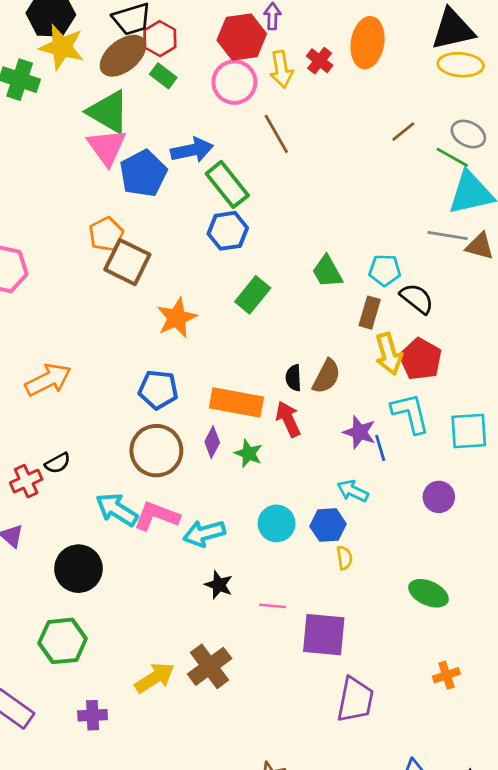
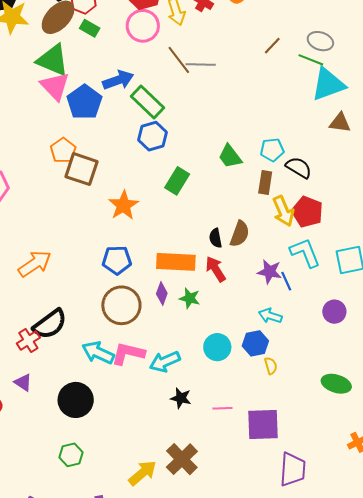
gray line: (448, 236) -> (201, 65), moved
black semicircle: (58, 463) -> (50, 324), size x1.8
green hexagon: (63, 641) -> (71, 455), size x0.7

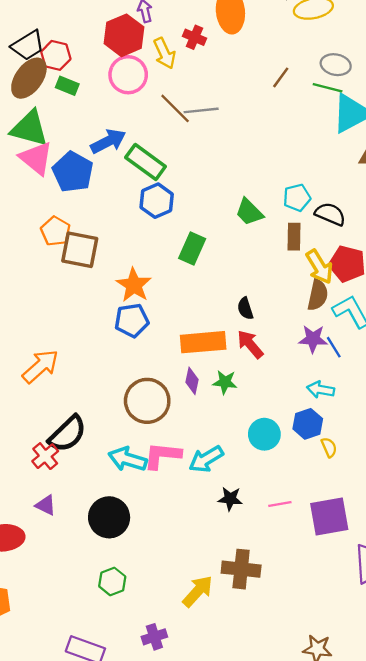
brown semicircle: (240, 234) -> (318, 295), moved
blue pentagon: (117, 260) -> (132, 320), moved
brown cross: (182, 459) -> (241, 569), turned -32

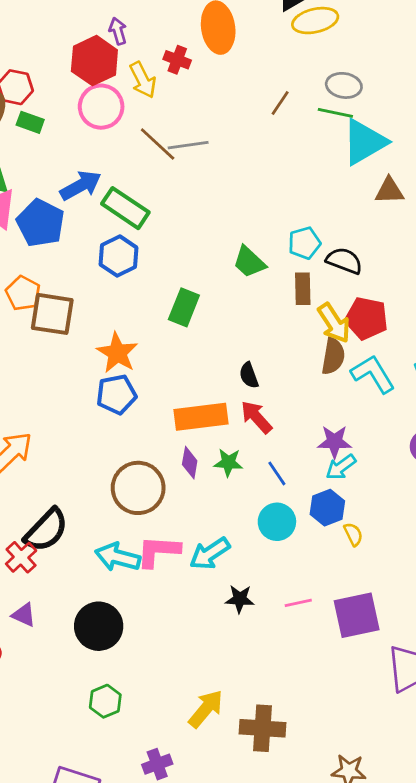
blue hexagon: (157, 201) -> (118, 256), moved
purple star: (313, 339) -> (334, 442), moved
blue line: (334, 347) -> (277, 473), moved
cyan arrow: (321, 390) -> (341, 467), turned -44
brown cross: (241, 569) -> (262, 728), moved

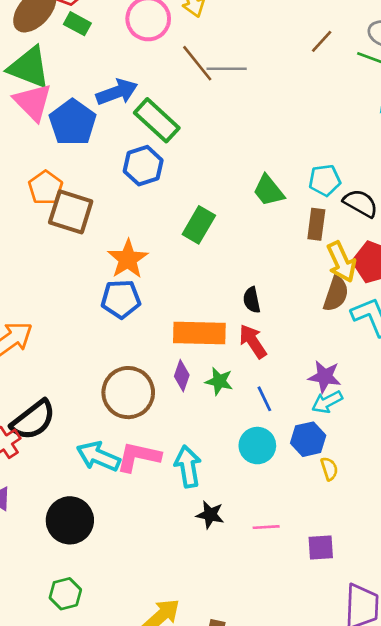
cyan arrow: (210, 554) -> (188, 466), turned 105
purple square: (357, 615) -> (321, 547), size x0.6

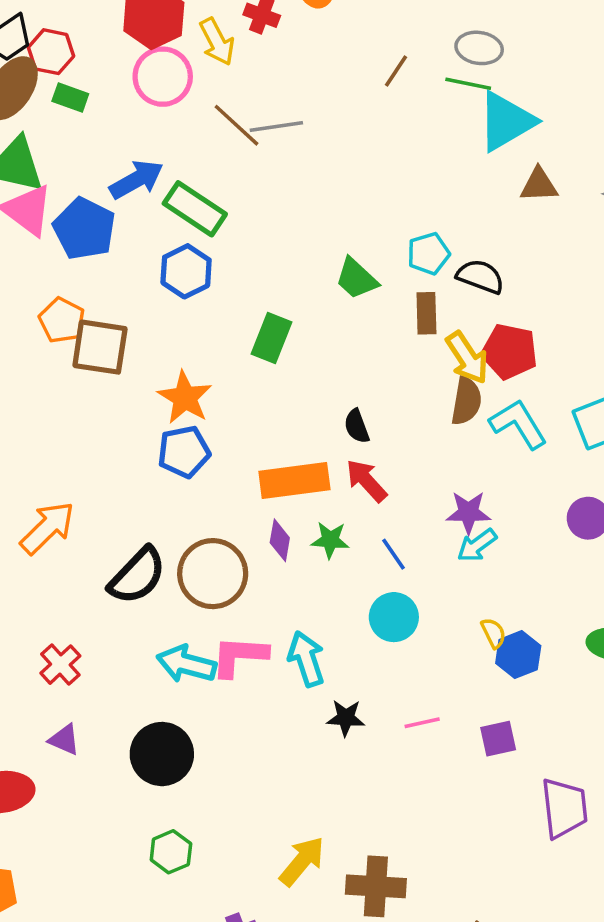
black semicircle: (33, 420) -> (137, 576), moved
blue hexagon: (308, 439) -> (518, 655), moved

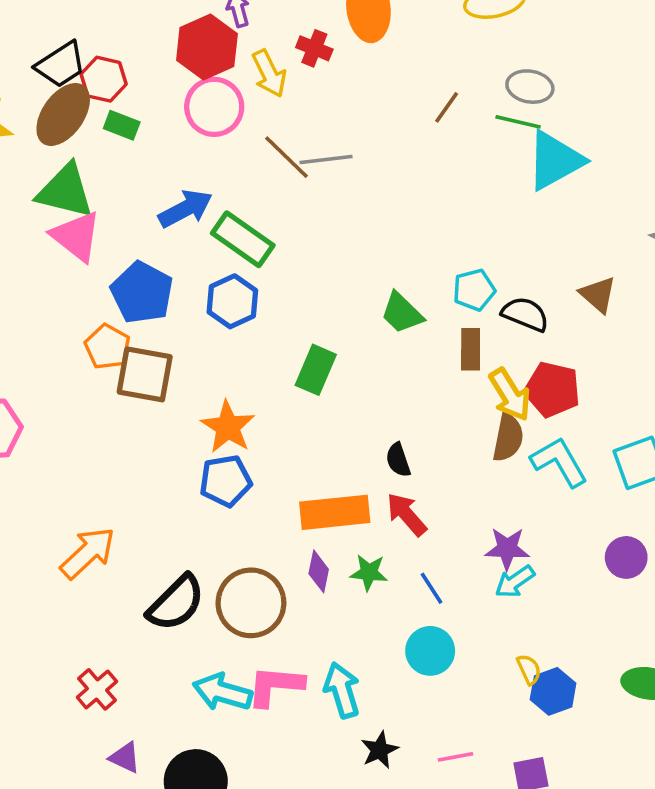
brown triangle: (539, 185) -> (598, 295), moved, turned 42
blue pentagon: (84, 229) -> (142, 293), moved
black star: (346, 718) -> (380, 750), turned -30
purple triangle: (64, 740) -> (125, 758), moved

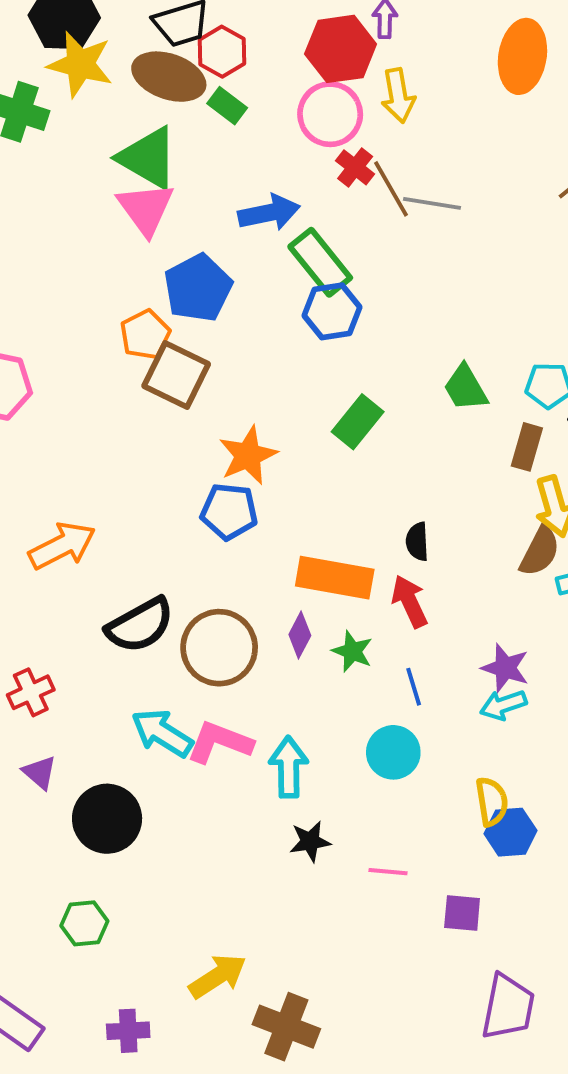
red cross: (314, 48) -> (355, 167), moved
brown ellipse: (63, 114) -> (169, 77), turned 58
blue hexagon: (232, 301) -> (332, 311), moved
yellow semicircle: (529, 669) -> (492, 802), size x1.4

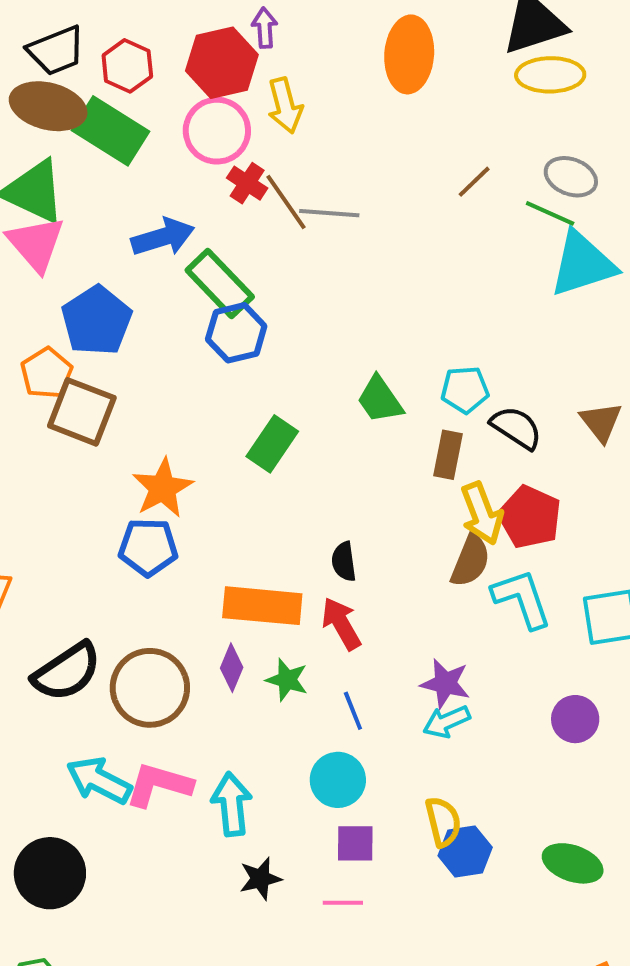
red hexagon: (222, 52) -> (127, 66), moved
green rectangle: (227, 106) -> (110, 131), size x1.8
purple square: (462, 913) -> (355, 843), moved

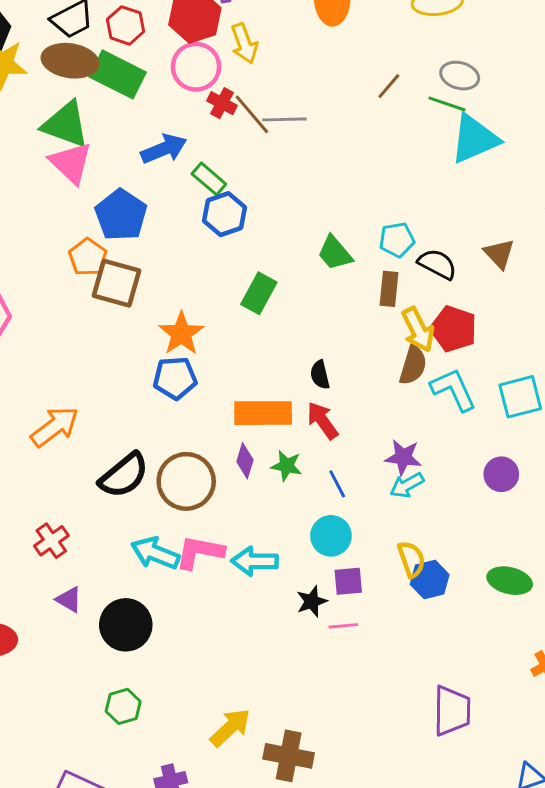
green rectangle: (220, 283) -> (209, 179), size x0.7
cyan arrow: (232, 804) -> (255, 561), turned -78
black star: (260, 879) -> (312, 601), moved

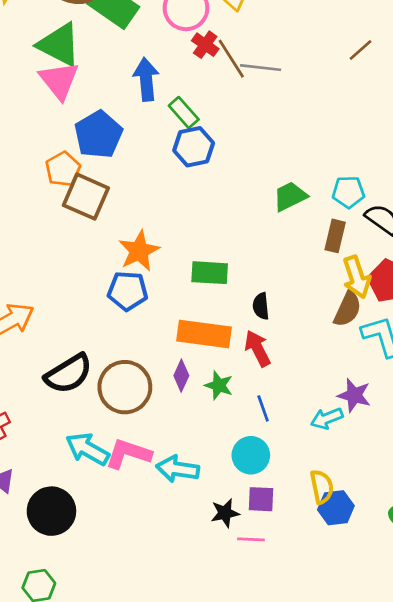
blue arrow: (164, 149) -> (146, 79), turned -81
green trapezoid: (335, 253) -> (290, 196), turned 96
green rectangle: (259, 293) -> (210, 273), moved, turned 57
purple star: (403, 457) -> (354, 395), moved

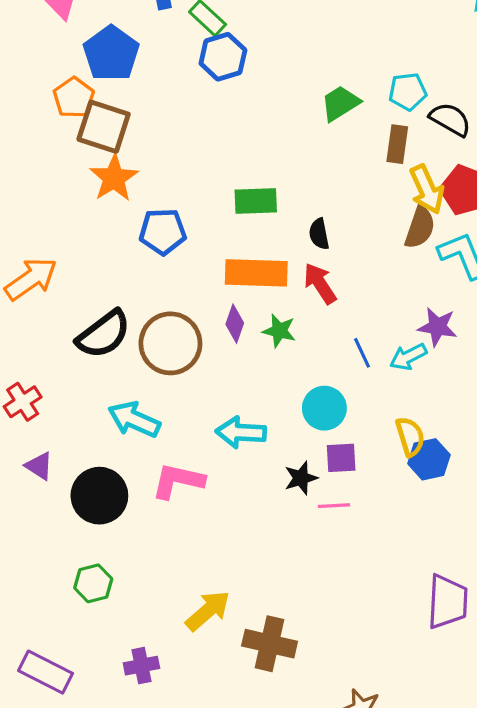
orange star: (139, 251) -> (114, 178), moved
blue line: (263, 408) -> (362, 353), moved
pink L-shape: (128, 454) -> (178, 481), moved

